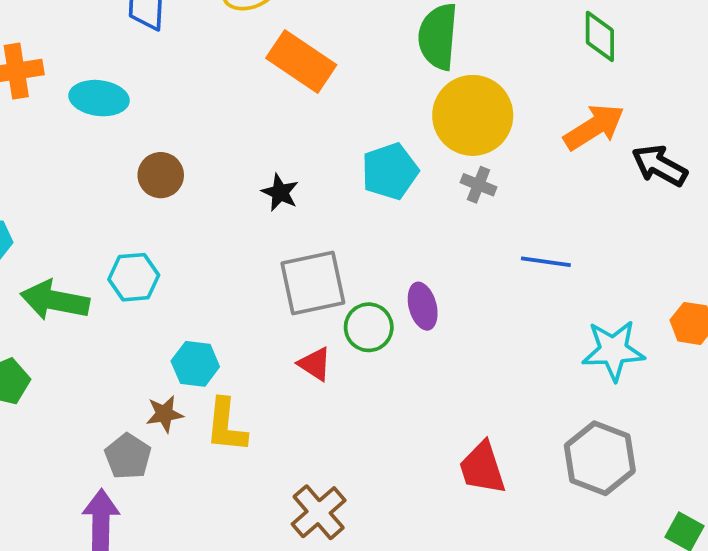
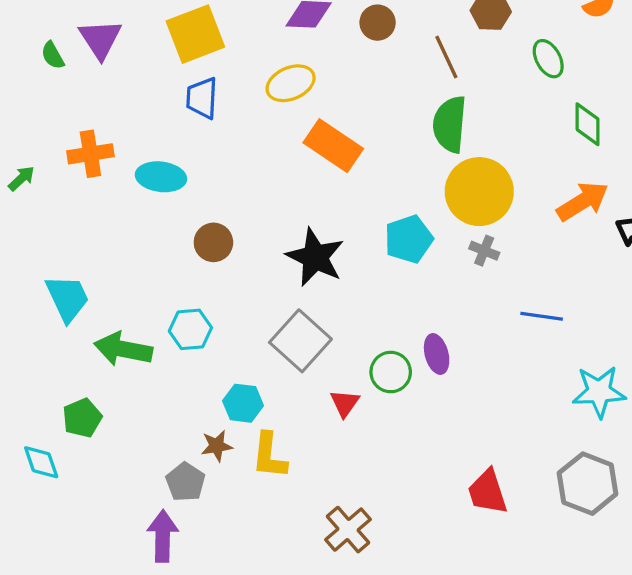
black star: (280, 192) -> (315, 257), size x1.8
gray square: (313, 283) -> (300, 341), moved, turned -36
red triangle: (315, 364) -> (345, 403), turned 32

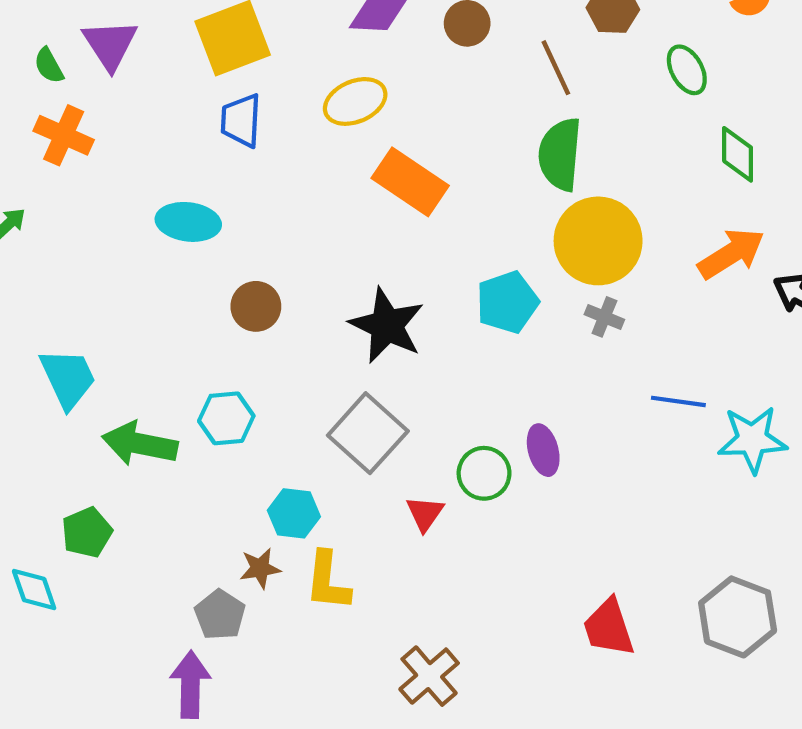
orange cross: (90, 154) -> (64, 135), moved, turned 33
cyan star: (599, 392) -> (752, 439), moved

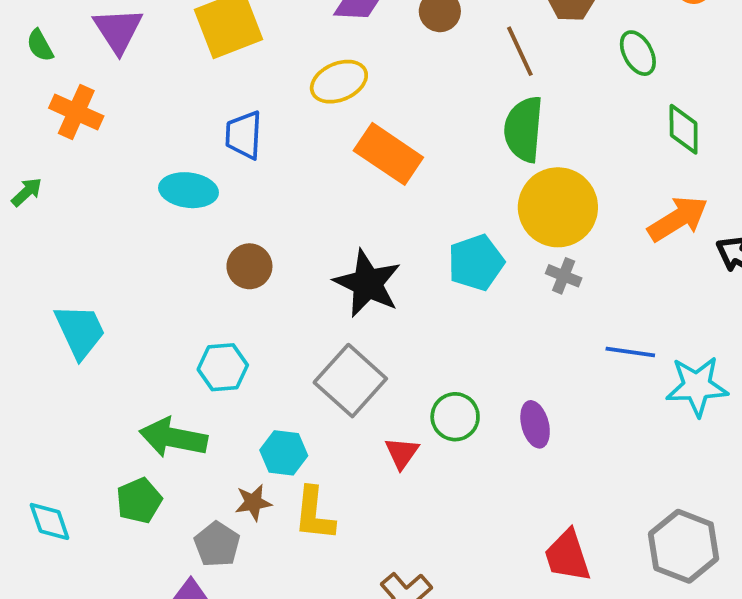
green semicircle: (49, 66) -> (40, 45), moved
blue trapezoid: (241, 121) -> (244, 135), moved
green arrow: (140, 444) -> (173, 438), moved
purple ellipse: (543, 450) -> (535, 424), moved
green pentagon: (87, 532) -> (139, 501), moved

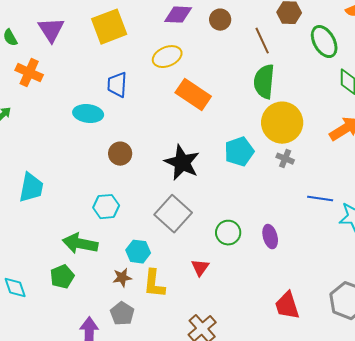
green ellipse: (638, 53) -> (324, 42), size x1.4
cyan trapezoid: (80, 331) -> (31, 188), turned 36
red triangle: (402, 453) -> (200, 268), moved
gray pentagon: (217, 544) -> (122, 314), moved

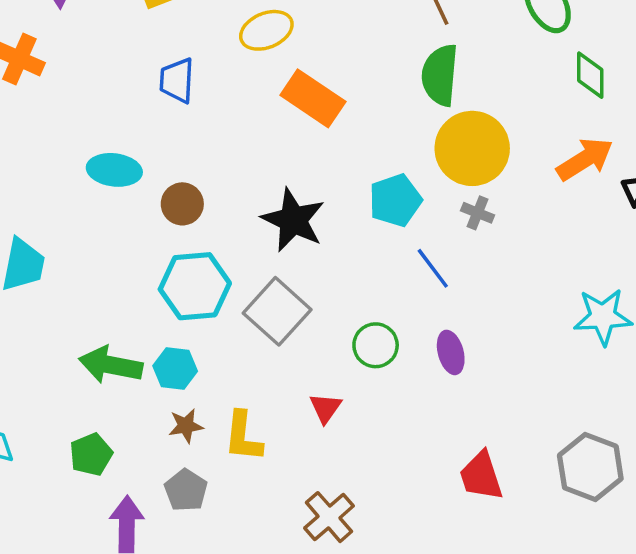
cyan ellipse: (88, 114) -> (114, 170), moved
blue line: (320, 199) -> (433, 268), moved, turned 45
cyan hexagon: (106, 207) -> (195, 286), moved, size x1.5
cyan hexagon: (138, 252) -> (175, 369), moved
green pentagon: (62, 277) -> (91, 454), moved

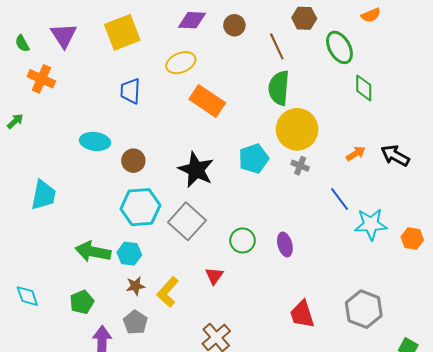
orange arrow: (585, 159) -> (356, 154), moved, size x0.6
blue line: (433, 268) -> (339, 199), moved
yellow L-shape: (243, 437) -> (168, 292), turned 36

